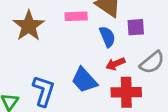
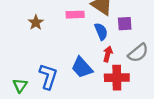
brown star: (29, 26) -> (36, 22), size x0.6
red arrow: (115, 64) -> (108, 54), turned 128

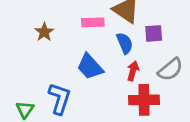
blue trapezoid: (82, 67) -> (90, 67), moved

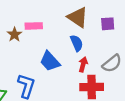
pink rectangle: (93, 22) -> (34, 26), moved
purple square: (154, 33) -> (108, 24), moved

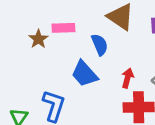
blue semicircle: (77, 43) -> (100, 45), moved

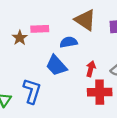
blue semicircle: (100, 45) -> (69, 42), turned -77

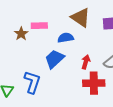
blue trapezoid: (56, 65) -> (54, 59), turned 90

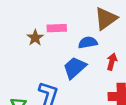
brown triangle: (81, 18) -> (106, 19), turned 50
red arrow: (86, 62) -> (112, 62), moved

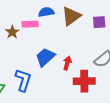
blue semicircle: (88, 43) -> (46, 12), moved
red arrow: (112, 62) -> (67, 63), moved

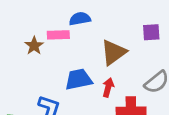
brown triangle: (71, 16) -> (114, 52), moved
blue trapezoid: (45, 57) -> (79, 79), turned 30

